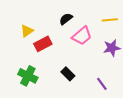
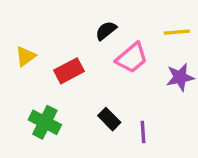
yellow triangle: (27, 31) -> (26, 56), moved
purple line: (102, 84) -> (143, 132), moved, turned 32

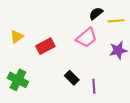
black semicircle: (106, 31) -> (96, 13), moved
green cross: (45, 122) -> (18, 80), moved

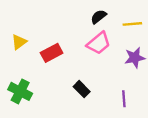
black semicircle: (96, 13) -> (99, 17), moved
purple line: (94, 86) -> (124, 99), moved

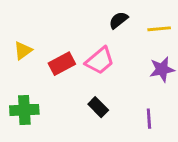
pink trapezoid: (99, 43) -> (100, 61), moved
green cross: (20, 91) -> (24, 110), turned -30

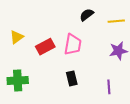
pink trapezoid: (100, 61) -> (73, 44), turned -40
black rectangle: (98, 107) -> (72, 78), turned 32

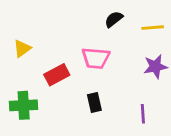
pink trapezoid: (73, 44) -> (96, 58), turned 85
red rectangle: (45, 47) -> (57, 75), moved

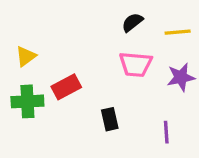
pink trapezoid: (96, 58) -> (136, 64), moved
green cross: (24, 105) -> (27, 101), moved

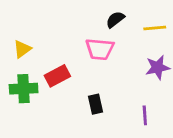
pink trapezoid: (136, 64) -> (100, 49), moved

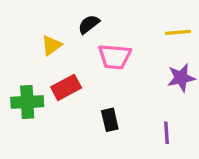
black semicircle: (115, 19) -> (89, 24), moved
yellow triangle: (22, 49) -> (52, 45), moved

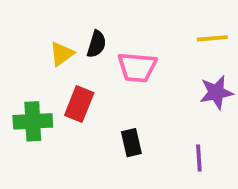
black semicircle: (89, 24) -> (97, 44), moved, turned 145
red rectangle: (66, 87) -> (79, 104), turned -40

